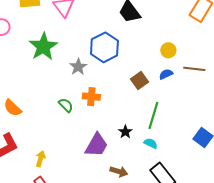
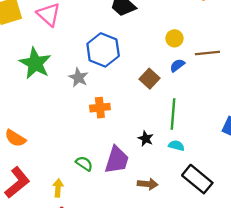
green semicircle: (66, 105) -> (84, 164), moved

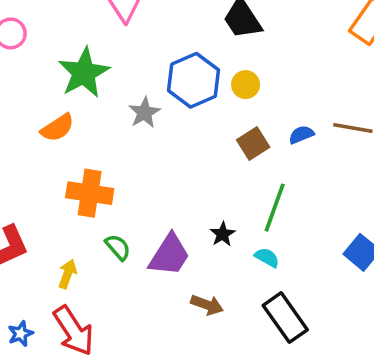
yellow circle: (174, 38) -> (246, 85), moved
orange cross: (100, 108) -> (90, 193), moved, size x1.4
orange semicircle: (15, 138) -> (57, 128), moved, turned -80

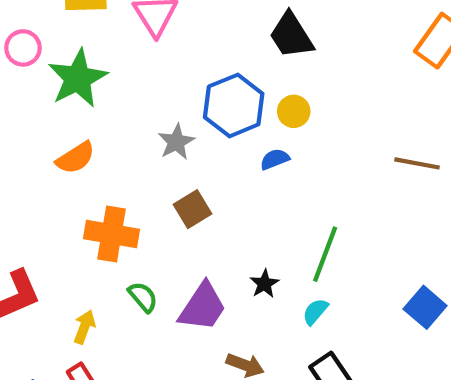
green star: (84, 73) -> (78, 78), moved
blue semicircle: (301, 135) -> (275, 159), moved
brown square: (253, 143) -> (193, 209), moved
cyan semicircle: (267, 257) -> (315, 312), turned -80

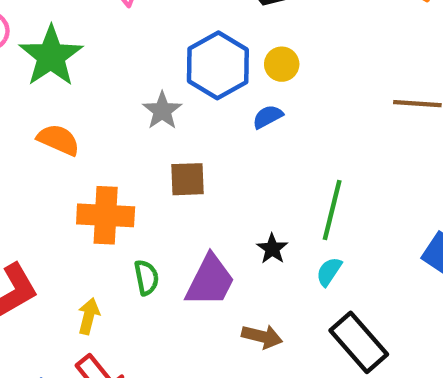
orange semicircle: (76, 158) -> (58, 140), turned -117
brown square: (193, 209) -> (188, 179), turned 36
green semicircle: (143, 297) -> (146, 278), turned 36

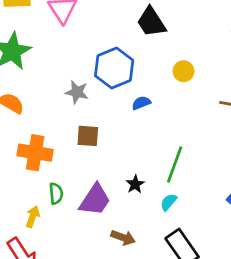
yellow circle: (282, 64) -> (184, 71), moved
gray star: (162, 111) -> (77, 92), turned -30
yellow arrow: (89, 316) -> (33, 217), moved

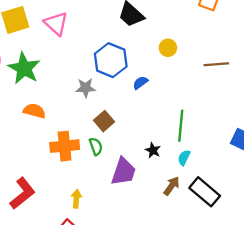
brown square: (88, 136) -> (104, 121), turned -30
green semicircle: (56, 194) -> (96, 146), moved
brown arrow: (123, 238) -> (172, 186), moved, turned -60

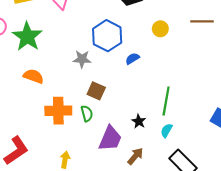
brown line: (216, 64) -> (202, 21), moved
brown square: (104, 121) -> (96, 91), turned -30
brown arrow: (172, 186) -> (135, 156), moved

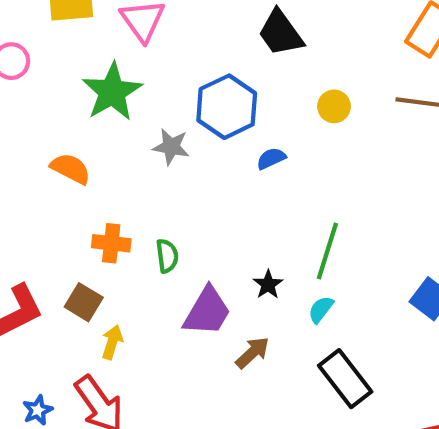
green star: (27, 37) -> (112, 92), moved
brown square: (96, 91) -> (84, 302), moved
orange cross: (58, 111) -> (111, 243), size x0.7

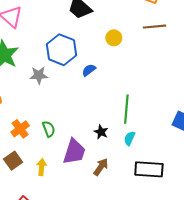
orange cross: (111, 243) -> (20, 129), turned -30
brown square: (84, 302) -> (13, 161), turned 36
yellow arrow: (112, 342) -> (42, 167), moved
black rectangle: (345, 379) -> (149, 169), turned -36

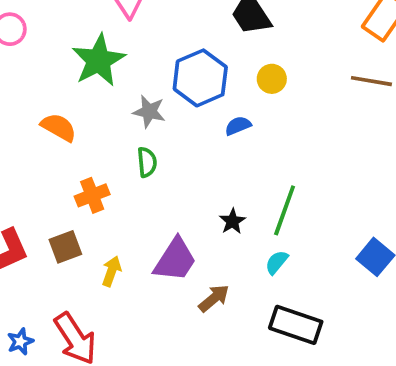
yellow circle: (114, 38) -> (272, 79), moved
green semicircle: (49, 129) -> (147, 162), moved
black star: (101, 132) -> (232, 221), moved

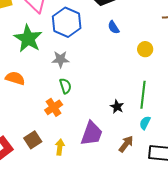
blue hexagon: (200, 78) -> (67, 22), moved
yellow circle: (272, 79) -> (145, 49), moved
blue semicircle: (238, 126) -> (114, 27), moved, turned -88
orange cross: (92, 195) -> (54, 107), moved
brown arrow: (214, 298) -> (126, 144), moved

